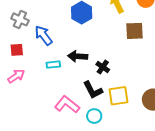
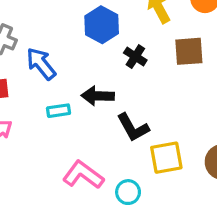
black cross: (103, 67) -> (135, 57), moved
black L-shape: (93, 90) -> (133, 127), moved

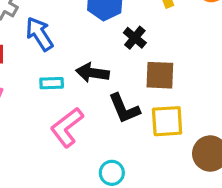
brown square: (189, 51) -> (160, 75), moved
yellow square: (166, 158) -> (167, 121), moved
pink L-shape: (83, 175) -> (67, 127), moved, turned -81

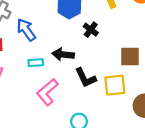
brown square: (160, 75) -> (130, 56), moved

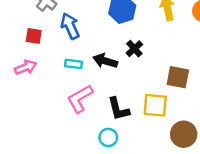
black cross: (91, 30) -> (134, 49), moved
black L-shape: (86, 78) -> (118, 109), moved

